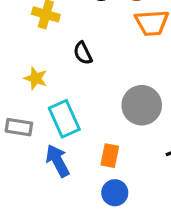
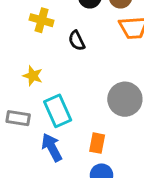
black semicircle: (83, 53) -> (77, 41), moved

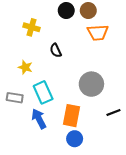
black semicircle: (77, 41) -> (56, 50), moved
orange rectangle: (97, 143) -> (71, 116), size x1.5

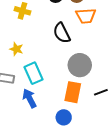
black semicircle: (56, 50) -> (62, 33), moved, size x1.5
orange rectangle: (71, 116) -> (73, 92), moved

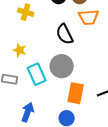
gray circle: (80, 65) -> (62, 66), moved
blue arrow: (29, 98) -> (28, 112), moved, turned 48

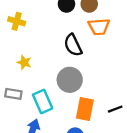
yellow cross: (26, 12) -> (17, 21), moved
cyan rectangle: (37, 74) -> (43, 101), moved

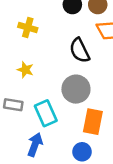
yellow cross: (17, 21) -> (28, 28), moved

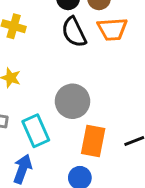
black semicircle: (80, 50) -> (74, 32), moved

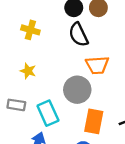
orange trapezoid: (112, 29) -> (97, 65), moved

